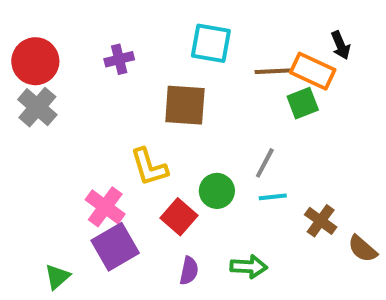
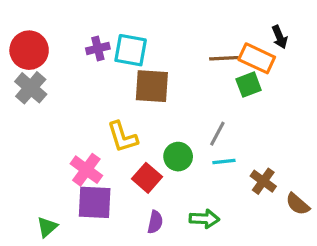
cyan square: (211, 43) -> (131, 50), moved
purple square: (115, 247) -> (95, 202), turned 33

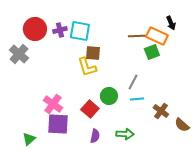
red circle: (29, 50) -> (35, 29), moved
brown square: (152, 86) -> (93, 53), size x0.7
yellow L-shape: (122, 137) -> (87, 67), moved

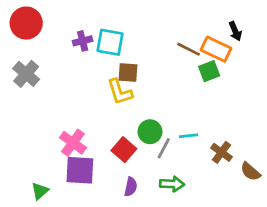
red circle: (35, 29) -> (26, 23), moved
brown line: (137, 36) -> (188, 49), turned 30
gray line: (133, 82) -> (164, 148), moved

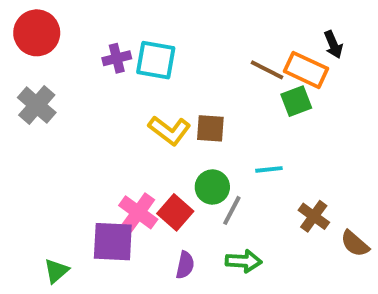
brown square: (128, 73) -> (210, 128), moved
yellow L-shape: (120, 92) -> (169, 130), turned -36
cyan line: (188, 136) -> (269, 169), moved
pink cross: (73, 143) -> (138, 212), moved

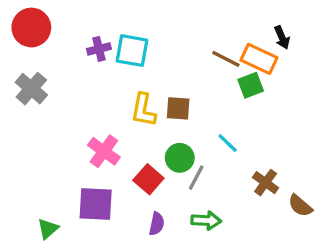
yellow L-shape: (169, 130) -> (143, 110), turned 64
cyan line: (269, 169) -> (228, 143), turned 50
pink cross: (138, 212) -> (104, 151), moved

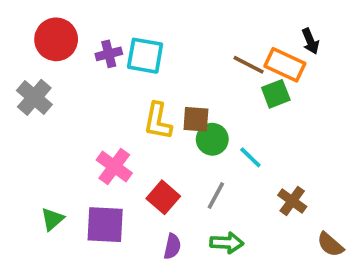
red circle: (31, 28) -> (56, 39), moved
green circle: (180, 158) -> (212, 139), moved
brown semicircle: (300, 206) -> (330, 245), moved
green triangle: (48, 229) -> (52, 219), moved

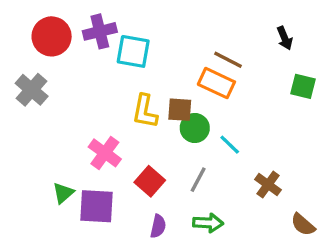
purple cross: (109, 54) -> (100, 31), moved, size x1.4
orange rectangle: (285, 65) -> (216, 83), moved
green square: (276, 94) -> (303, 86), moved, turned 35
green triangle: (52, 219) -> (63, 193), moved

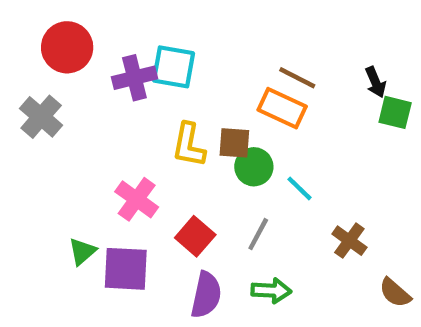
purple cross: (100, 31) -> (134, 78), moved
black arrow: (285, 38) -> (375, 82), moved
purple semicircle: (158, 226) -> (206, 295), size x1.5

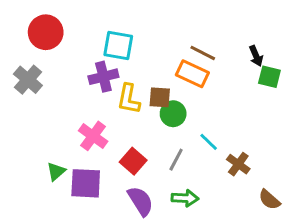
purple cross: (134, 78) -> (103, 77), moved
cyan line: (299, 188) -> (209, 142), moved
purple semicircle: (206, 295) -> (140, 201), turned -44

